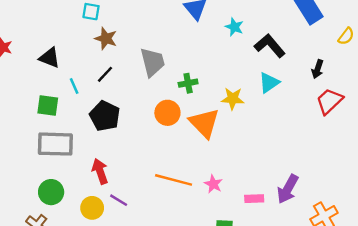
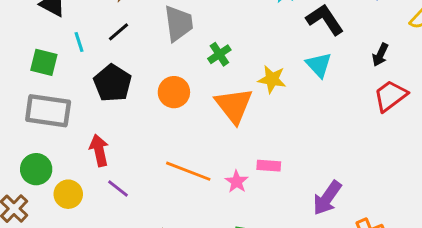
green cross: (188, 83) -> (219, 54), turned -30
cyan triangle: (269, 83) -> (319, 65), turned -45
orange circle: (167, 113) -> (174, 92), moved
pink rectangle: (254, 199) -> (269, 166), moved
yellow circle: (92, 208) -> (68, 194), moved

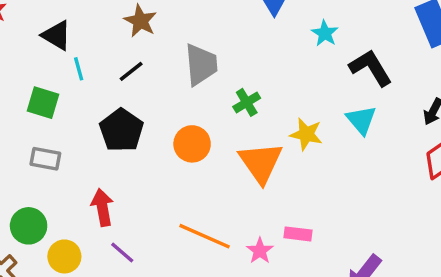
cyan line: (79, 42) -> (79, 69), moved
gray rectangle: (48, 111) -> (45, 159), size x0.6

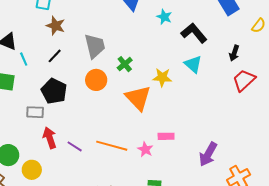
orange circle: (192, 144) -> (96, 80), moved
gray rectangle: (45, 159) -> (35, 112), moved
purple line: (122, 252) -> (75, 146), moved

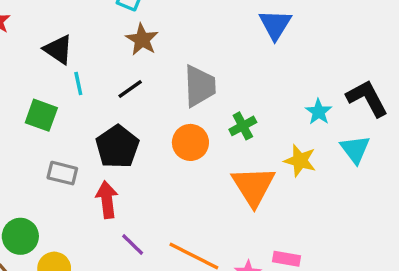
cyan star: (164, 17) -> (319, 112), moved
gray rectangle: (35, 112) -> (62, 173), moved
red arrow: (50, 138) -> (107, 200), moved

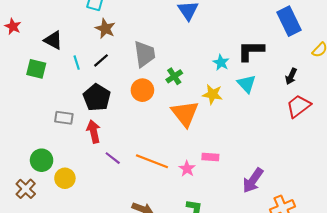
cyan line: (78, 84) -> (77, 63), moved
black L-shape: (367, 98) -> (251, 51), turned -56
green square: (41, 115) -> (36, 69), moved

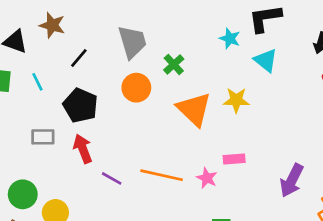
brown star: (105, 29) -> (52, 25), moved
cyan line: (77, 63) -> (37, 82), moved
yellow star: (212, 94) -> (236, 100), moved

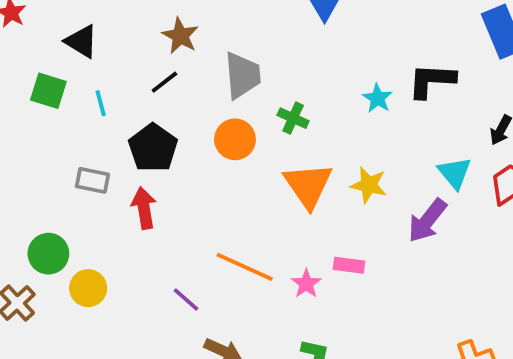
brown star: (52, 25) -> (180, 36), moved
cyan triangle: (266, 60) -> (455, 173), moved
green cross: (174, 64) -> (293, 118), turned -35
purple line: (112, 178) -> (186, 299), moved
purple arrow: (292, 180) -> (427, 221), moved

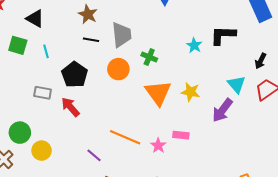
black line: (164, 82) -> (91, 40), moved, turned 49
red arrow: (144, 208) -> (70, 107), turned -30

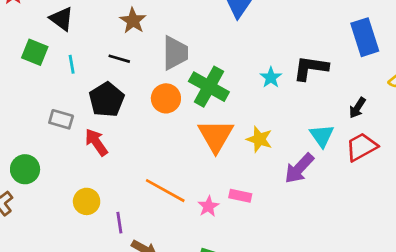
black line: (91, 40) -> (119, 59), moved
green cross: (149, 57) -> (209, 87), size x1.8
yellow circle: (42, 151) -> (87, 201), moved
purple line: (94, 155) -> (119, 223), moved, turned 35

